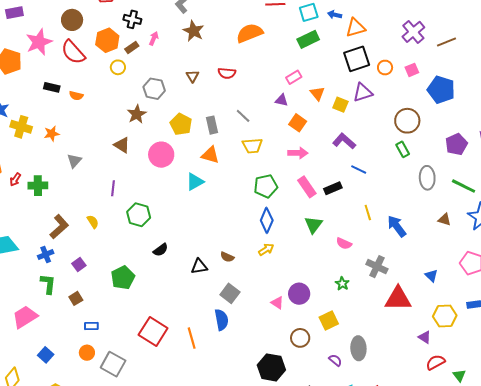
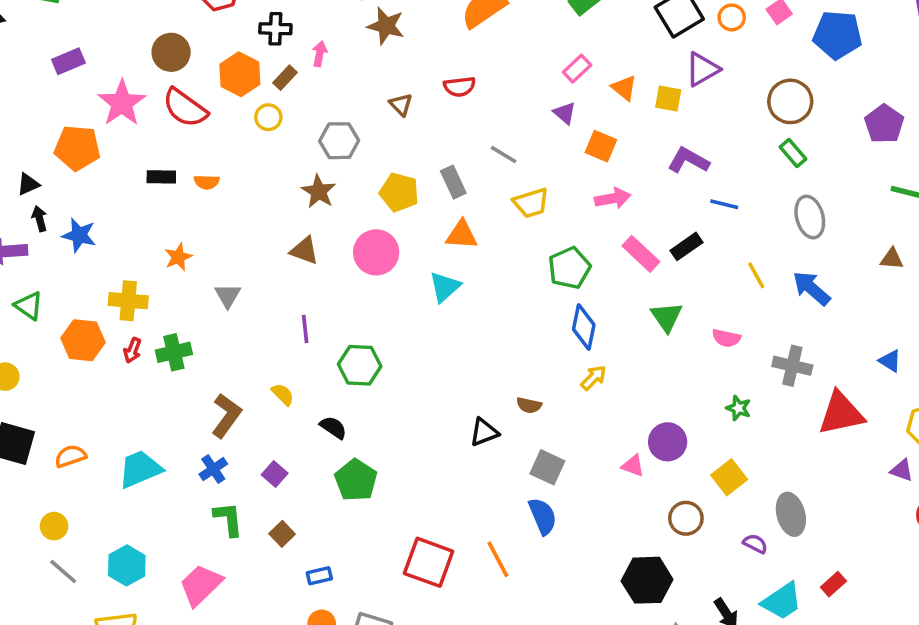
purple triangle: (282, 100) -> (565, 113), turned 40
yellow cross: (21, 127) -> (128, 301), moved
gray ellipse: (427, 178) -> (810, 217), moved
black semicircle: (161, 250) -> (333, 427), moved, turned -98

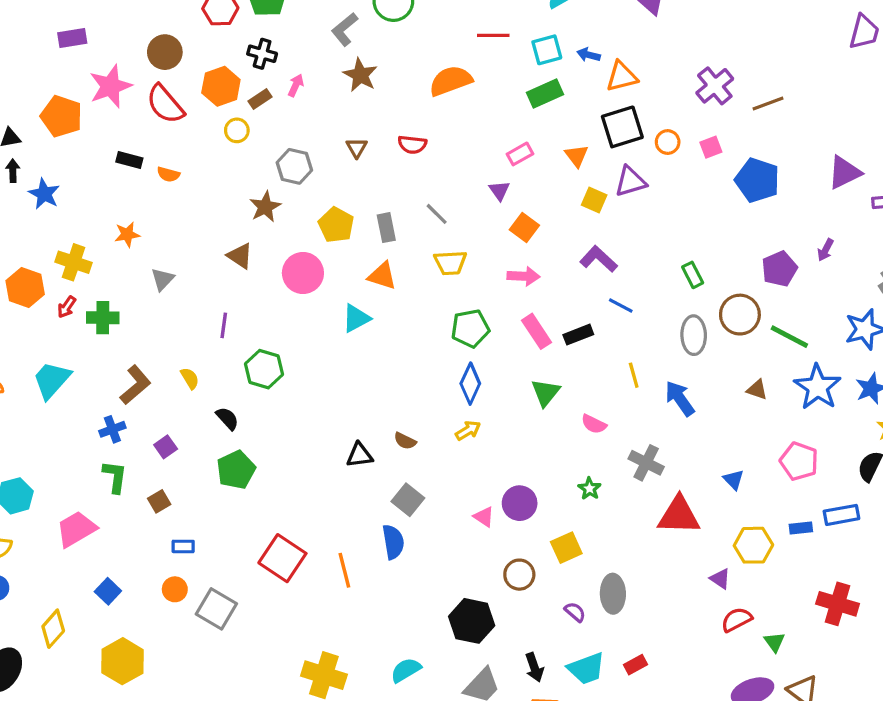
orange triangle: (624, 88) -> (577, 156), moved
brown circle: (790, 101) -> (740, 315), moved
cyan trapezoid: (140, 469) -> (52, 380), moved, turned -39

